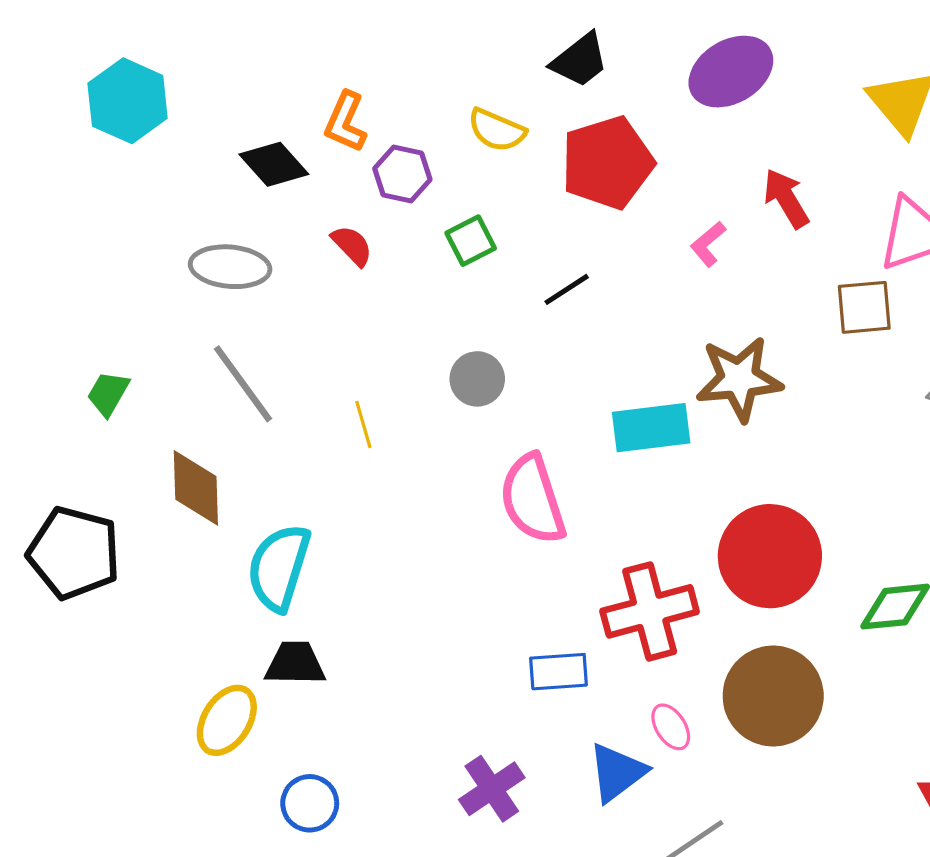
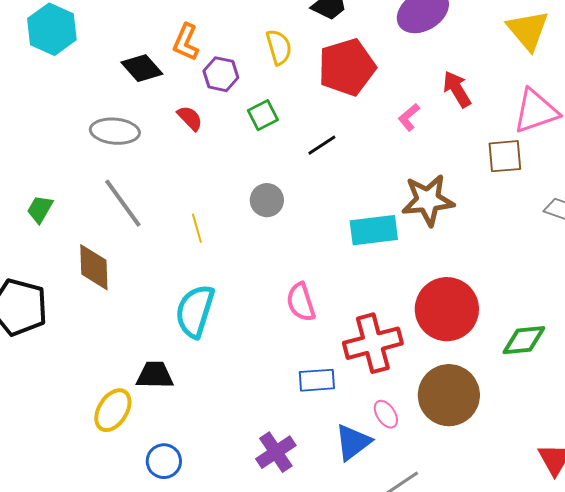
yellow semicircle: (497, 130) -> (279, 47), turned -129
pink semicircle: (532, 499) -> (301, 302), moved, size x0.7
cyan semicircle: (279, 568) -> (195, 311), moved

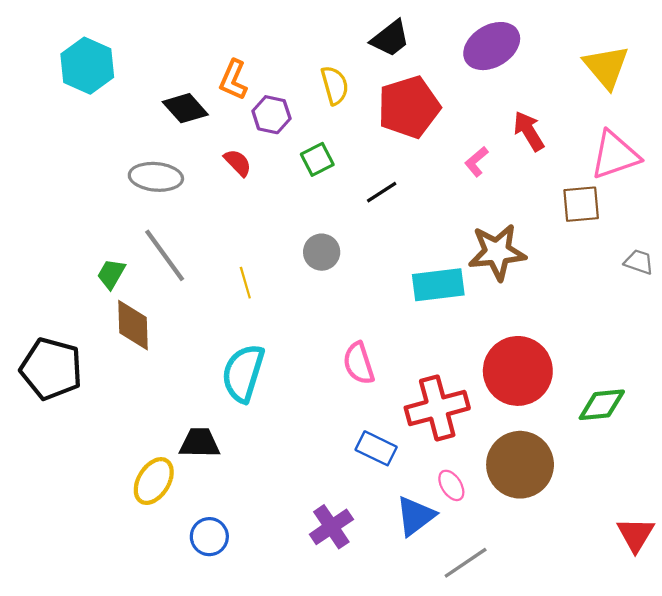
green trapezoid: (40, 209) -> (111, 274), moved
blue rectangle: (317, 380) -> (376, 448), turned 30

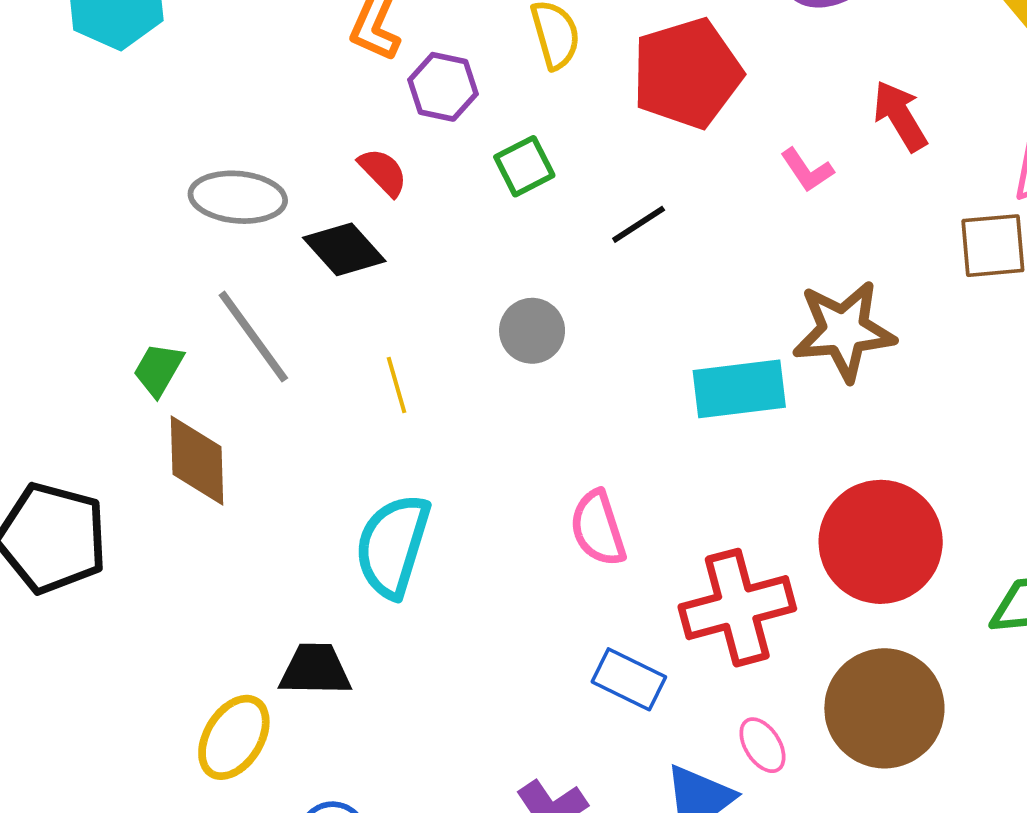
black diamond: (185, 108) -> (344, 249), moved
pink L-shape: (476, 162) -> (807, 170), turned -84

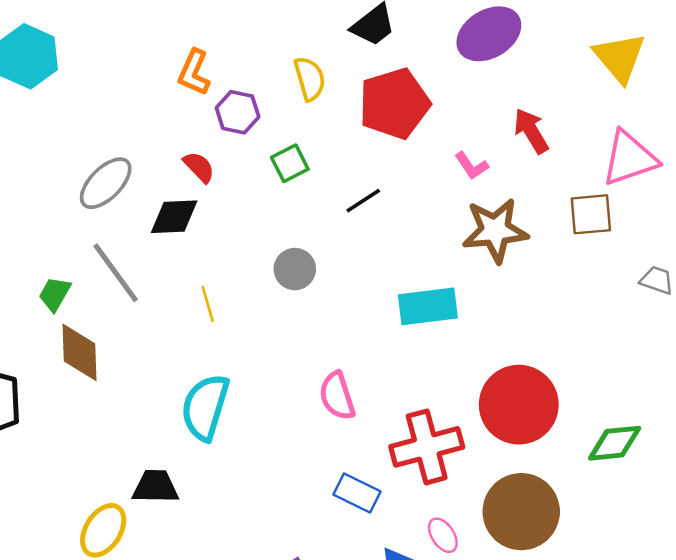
gray ellipse: (238, 197) -> (106, 183), turned -50
black diamond: (344, 249) -> (174, 217), turned -51
brown star: (844, 331) -> (495, 230), moved

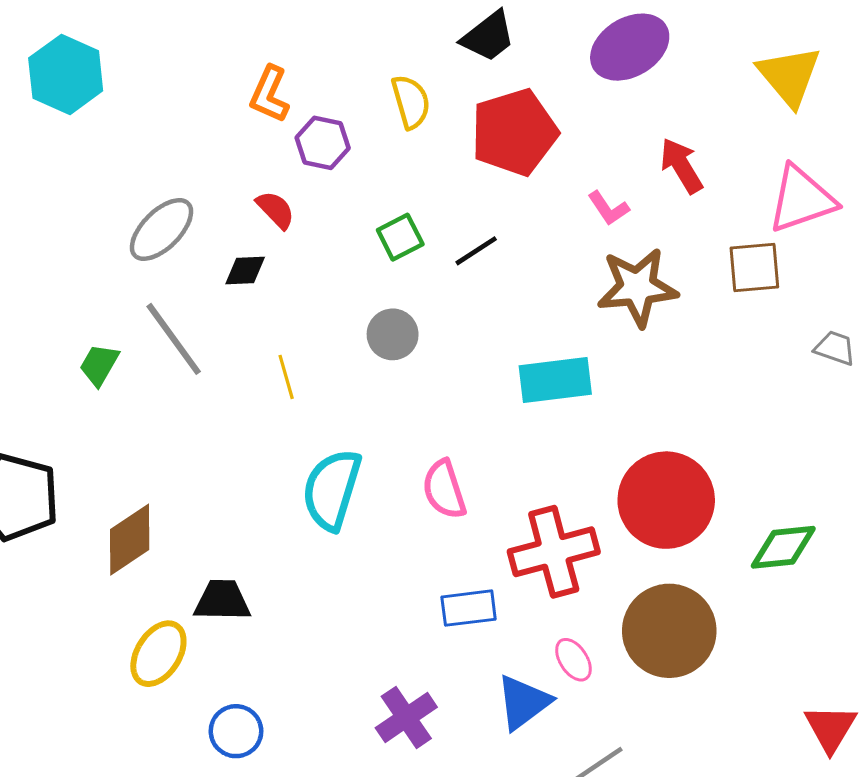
green square: (290, 163) -> (400, 237), moved
black diamond: (174, 217) -> (245, 271), size x0.7
brown diamond: (80, 352) -> (130, 540), moved, turned 58
cyan semicircle: (205, 407) -> (332, 489), moved
blue rectangle: (357, 493) -> (469, 608), turned -33

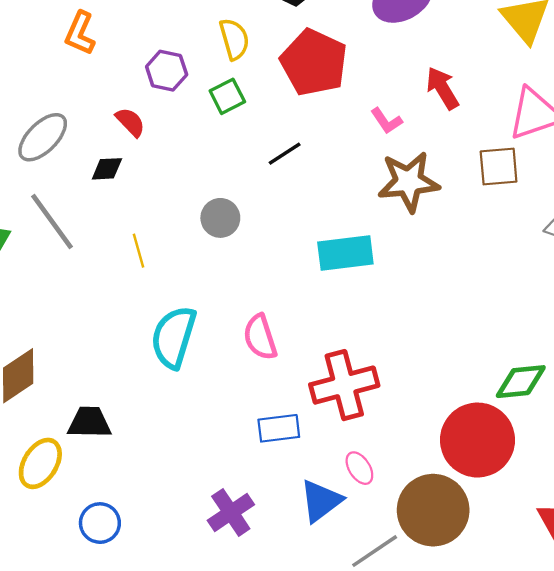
orange L-shape: (269, 94) -> (80, 33), moved
red pentagon: (514, 132) -> (314, 62), turned -30
green square: (400, 237) -> (227, 96), moved
red circle: (666, 500) -> (478, 440), moved
brown circle: (669, 631) -> (433, 510), moved

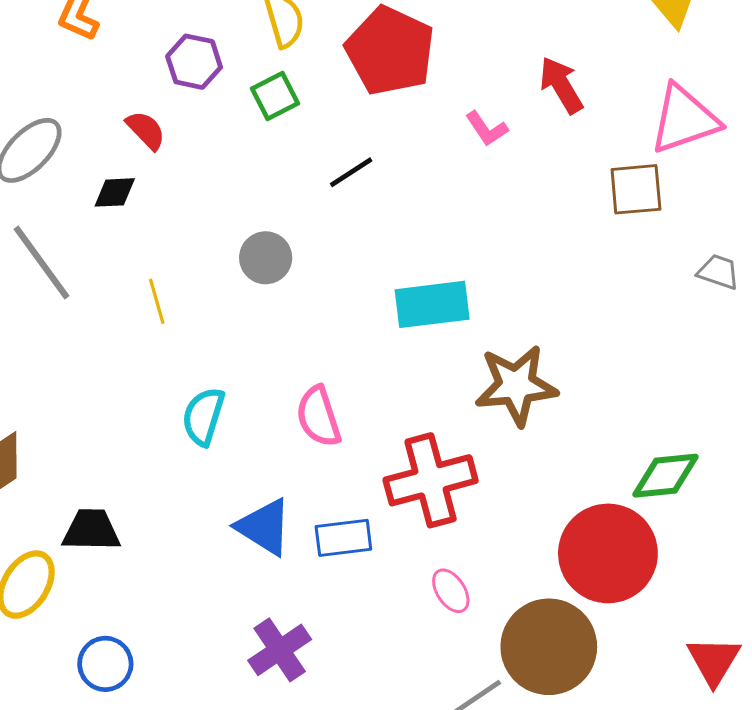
brown star: (409, 182) -> (516, 385), moved
cyan semicircle: (174, 337) -> (203, 416), size x0.7
blue triangle: (321, 501) -> (264, 527), moved, turned -51

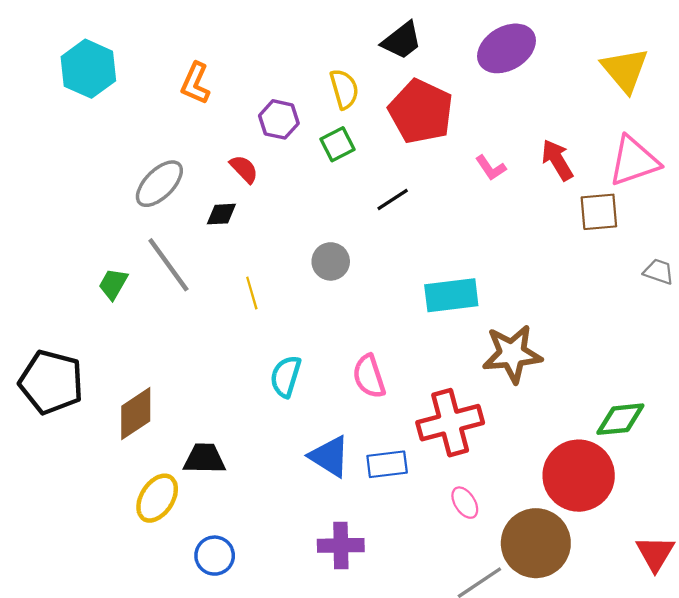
red arrow: (561, 85) -> (557, 160), moved
purple cross: (280, 650) -> (341, 545), turned 33

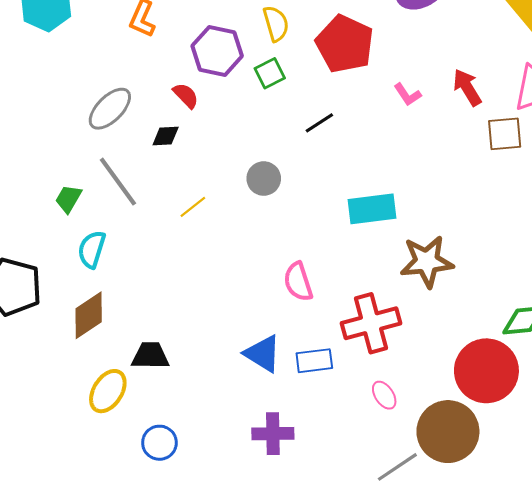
purple hexagon: (279, 119) -> (217, 51), size x1.4
yellow line: (252, 293) -> (193, 207), turned 68
cyan semicircle: (286, 376) -> (92, 249), moved

